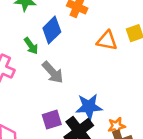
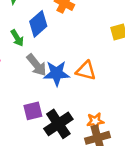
orange triangle: (107, 41) -> (86, 71), moved
blue star: (89, 107) -> (57, 73), moved

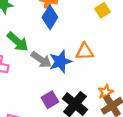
blue diamond: (38, 24) -> (50, 17), moved
green arrow: (17, 38) -> (18, 42), size x1.5

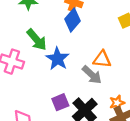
gray arrow: (41, 60) -> (92, 75), moved
blue star: (60, 62) -> (58, 59), moved, turned -30

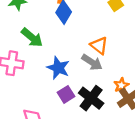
blue star: (58, 59) -> (58, 68), moved
orange triangle: (102, 59) -> (99, 45), turned 42

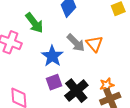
gray arrow: (92, 62) -> (76, 43), moved

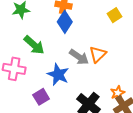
orange triangle: (94, 44) -> (98, 54), turned 36
purple square: (54, 82) -> (41, 97), moved

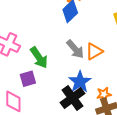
green arrow: (34, 45) -> (39, 58), moved
blue star: (58, 74) -> (80, 82), moved

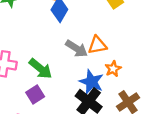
orange triangle: (94, 51) -> (97, 45), turned 36
orange star: (104, 94) -> (113, 69), moved

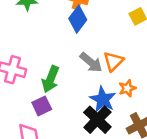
orange triangle: (97, 45) -> (114, 61), turned -42
green arrow: (40, 69) -> (50, 79), turned 65

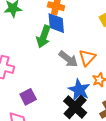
blue diamond: (78, 19) -> (56, 23), turned -40
green arrow: (50, 79) -> (44, 37), moved

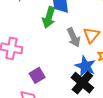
gray arrow: (68, 59) -> (74, 37), turned 30

